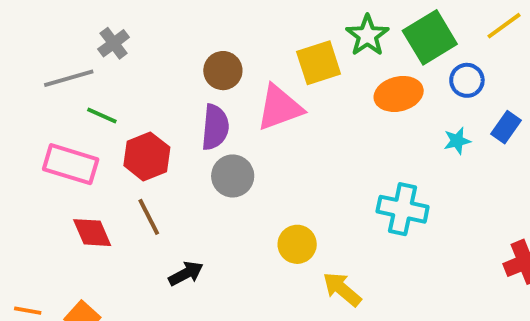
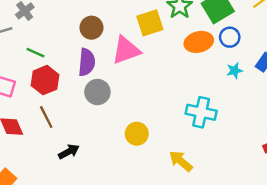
blue circle: (467, 80) -> (230, 37), moved
green line: (102, 115) -> (35, 53), moved
yellow arrow: (342, 289) -> (181, 161), moved

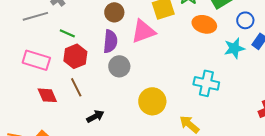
blue circle: (230, 37) -> (245, 20), moved
orange ellipse: (199, 42) -> (204, 24), turned 30
cyan star: (235, 71) -> (234, 48), size x1.5
yellow circle: (137, 134) -> (152, 101), size x1.4

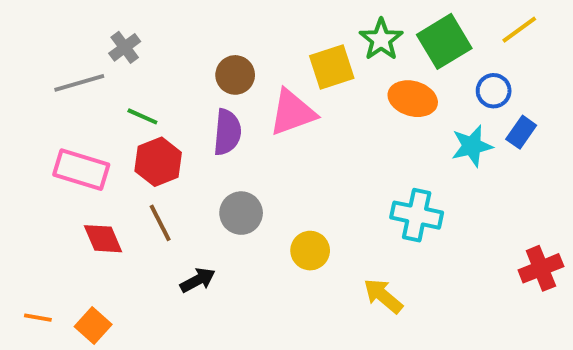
gray circle: (119, 66) -> (241, 213), moved
yellow circle: (152, 101) -> (310, 251), size x0.7

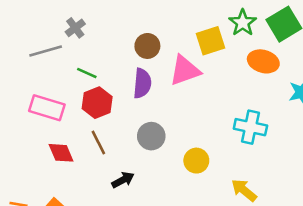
cyan cross: (417, 215) -> (250, 127), moved

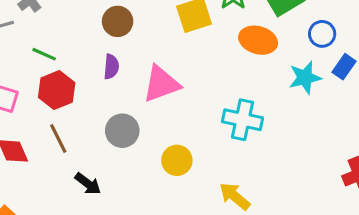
pink triangle: (185, 70) -> (161, 84), moved
purple semicircle: (142, 83) -> (111, 67), size x0.7
black arrow: (123, 180) -> (88, 184), turned 65

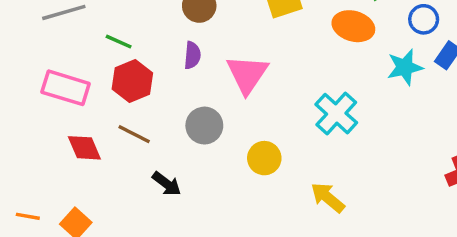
pink triangle: (161, 84) -> (247, 74), turned -36
cyan cross: (242, 120) -> (336, 114), turned 30
brown line: (58, 138) -> (134, 134), turned -36

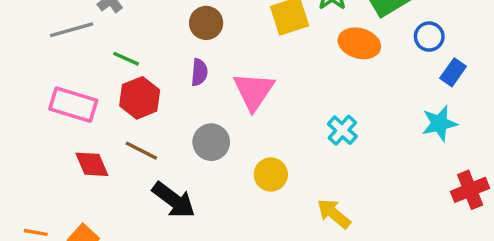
cyan star: (405, 67) -> (439, 123), moved
cyan cross: (336, 114) -> (342, 130), size x0.7
black arrow: (167, 184) -> (174, 200), size x1.5

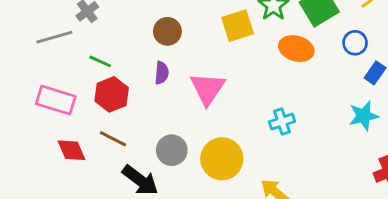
cyan cross: (342, 130) -> (282, 122), turned 30
gray circle: (211, 142) -> (172, 150), moved
yellow circle: (271, 175) -> (222, 159), size x1.5

